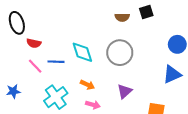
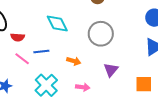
cyan diamond: (82, 52) -> (57, 24), moved
orange arrow: (87, 85) -> (74, 61), moved

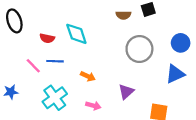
gray circle: (101, 34) -> (139, 49), moved
red semicircle: (18, 37) -> (47, 38), moved

